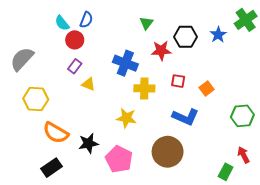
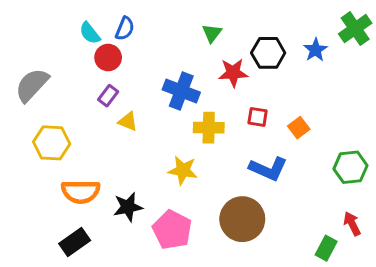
orange semicircle: (56, 133) -> (81, 192), turned -30

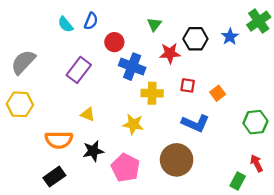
red circle: (108, 58) -> (114, 42), moved
purple rectangle: (108, 96) -> (79, 70), size x1.6
yellow triangle: (128, 122) -> (88, 114), moved
yellow hexagon: (52, 143) -> (20, 104), moved

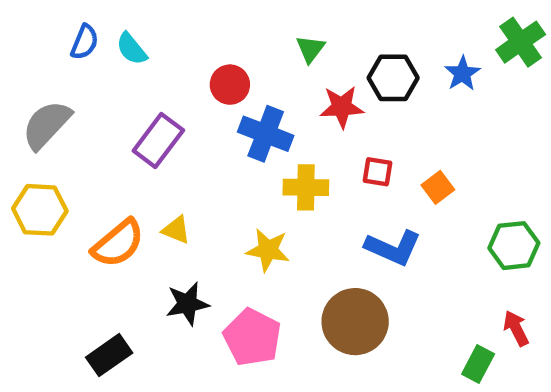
blue semicircle: (91, 21) -> (85, 42), moved
orange semicircle: (59, 140) -> (118, 243), moved, turned -40

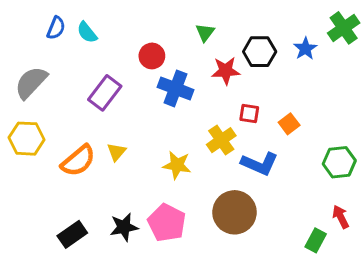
yellow cross: (306, 187) -> (221, 140), moved, turned -36
yellow triangle: (176, 230) -> (117, 152), turned 48
black star: (187, 304) -> (124, 227), moved

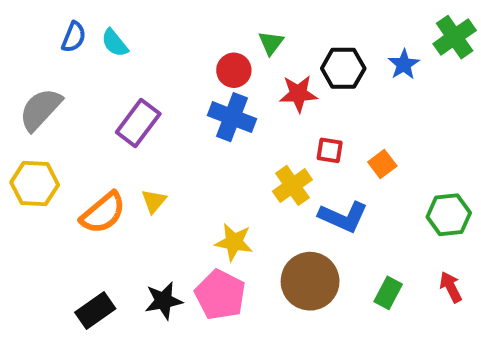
red circle: (152, 56) -> (234, 70), moved
yellow star: (177, 165) -> (234, 242), moved
green rectangle: (316, 240) -> (388, 293), moved

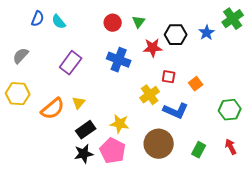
red circle: (234, 70) -> (113, 23), moved
gray semicircle: (40, 109) -> (21, 56), size x0.7
black rectangle: (95, 310) -> (86, 130), moved

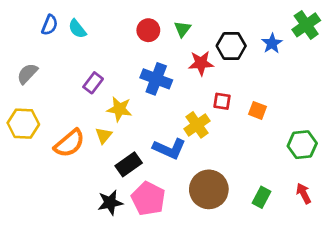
purple rectangle: (71, 63) -> (93, 83), size x0.7
orange square: (196, 84) -> (258, 110), turned -32
blue L-shape: (176, 111) -> (169, 149), moved
yellow star: (120, 124) -> (119, 109), moved
black rectangle: (86, 130) -> (129, 164), moved

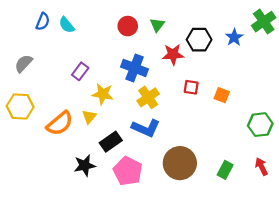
yellow cross: (197, 125) -> (148, 97), moved
black star: (110, 203) -> (85, 165), moved

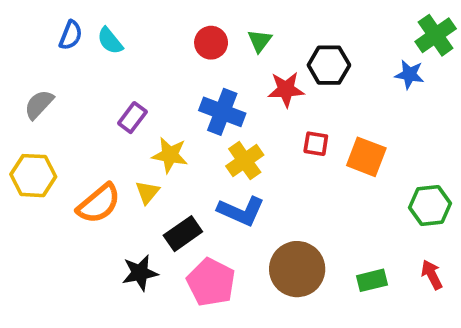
blue star: (234, 37) -> (409, 74), moved, turned -30
orange square: (222, 95) -> (366, 157), size x1.5
green rectangle: (225, 170) -> (372, 280), turned 48

